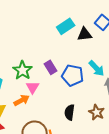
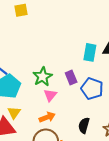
cyan rectangle: (66, 26) -> (90, 52), moved, turned -54
orange arrow: (22, 100) -> (47, 117), moved

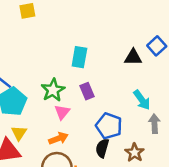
cyan rectangle: (90, 52) -> (79, 57), moved
blue pentagon: (92, 89) -> (109, 126), moved

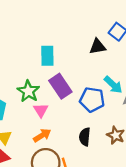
purple rectangle: (87, 91) -> (60, 86), size x1.5
blue pentagon: (109, 126) -> (92, 100), moved

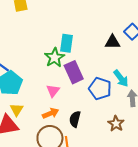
green star: (28, 91) -> (55, 58), moved
black semicircle: (85, 137) -> (75, 119), moved

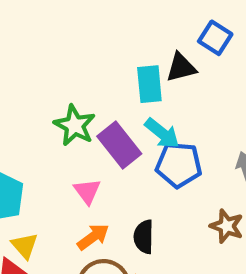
cyan rectangle: (66, 43) -> (149, 84), moved
cyan arrow: (121, 78) -> (162, 133), moved

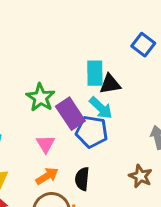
black triangle: (181, 67) -> (110, 84), moved
blue pentagon: (179, 165) -> (92, 132), moved

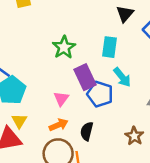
black triangle: (110, 84) -> (125, 14), moved, turned -48
green star: (41, 97) -> (64, 47), moved
cyan arrow: (101, 108) -> (122, 77), moved

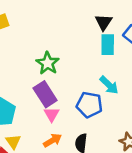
cyan rectangle: (110, 47) -> (108, 45), moved
purple rectangle: (85, 77) -> (45, 94), moved

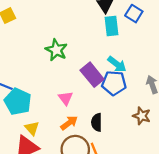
purple rectangle: (45, 94) -> (92, 75), moved
blue pentagon: (89, 105) -> (114, 83), moved

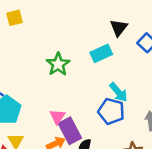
cyan rectangle: (111, 26) -> (101, 53), moved, turned 60
purple rectangle: (92, 75) -> (70, 131), moved

